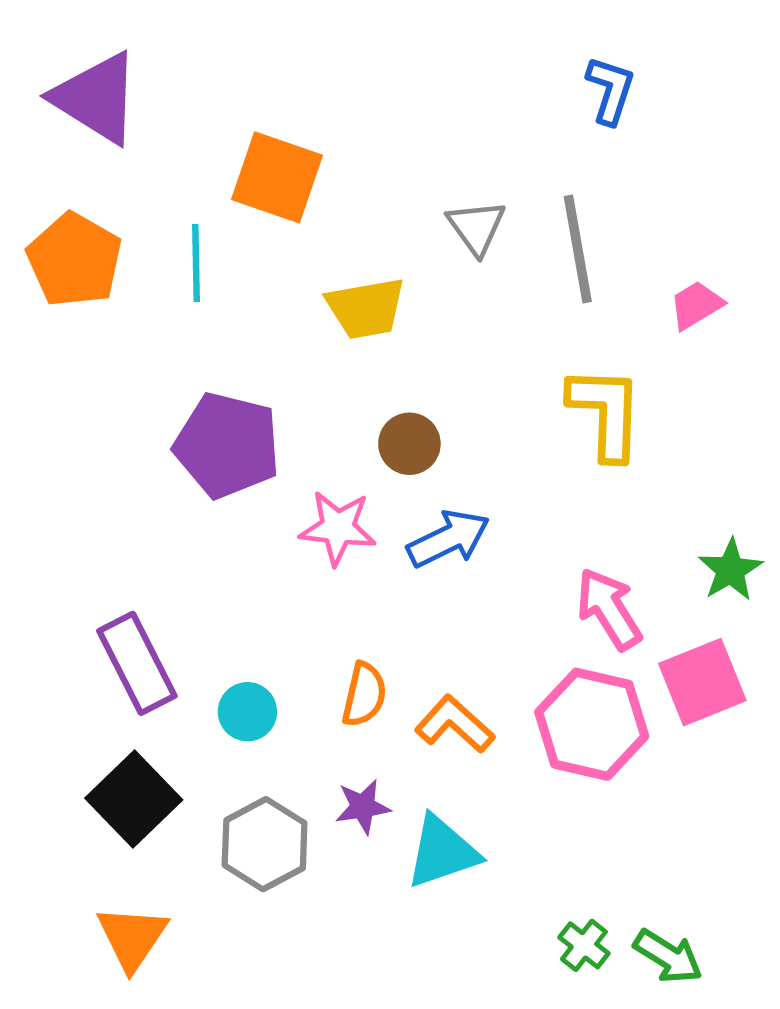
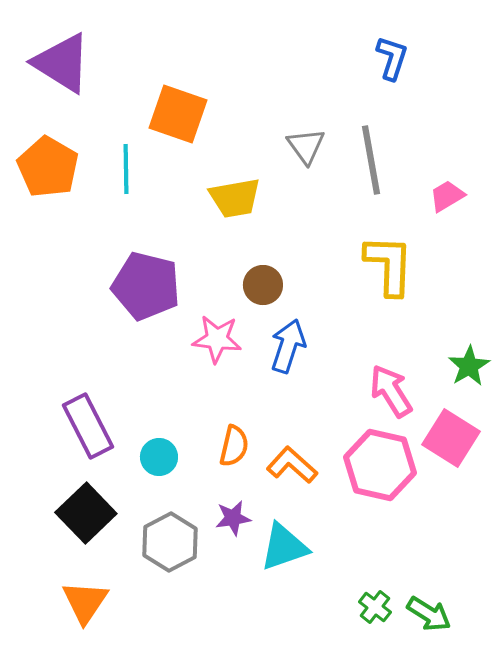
blue arrow: (448, 539) -> (288, 346), turned -46
pink square: (702, 682) -> (451, 438), turned -36

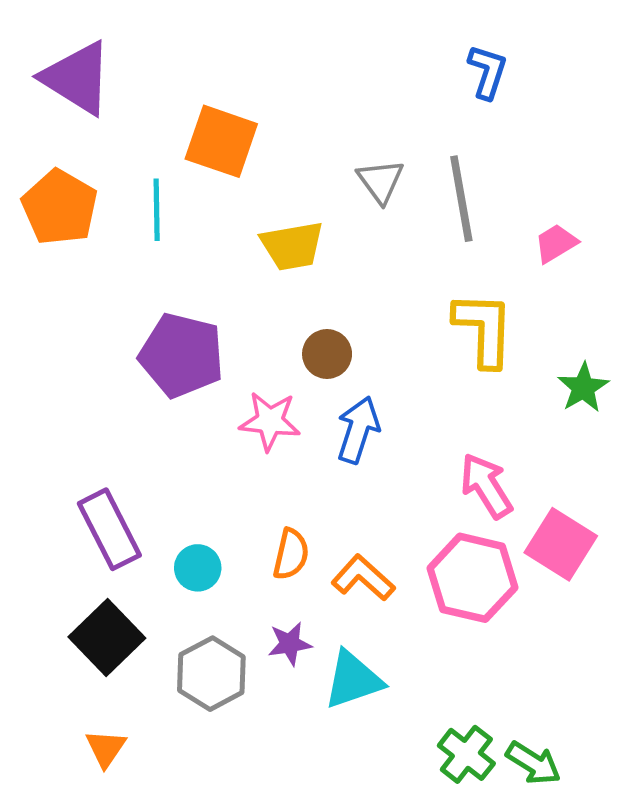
green star: (469, 366) -> (583, 388), moved
orange triangle: (85, 602) -> (106, 748), size x0.7
green cross: (375, 607) -> (466, 754), size x1.4

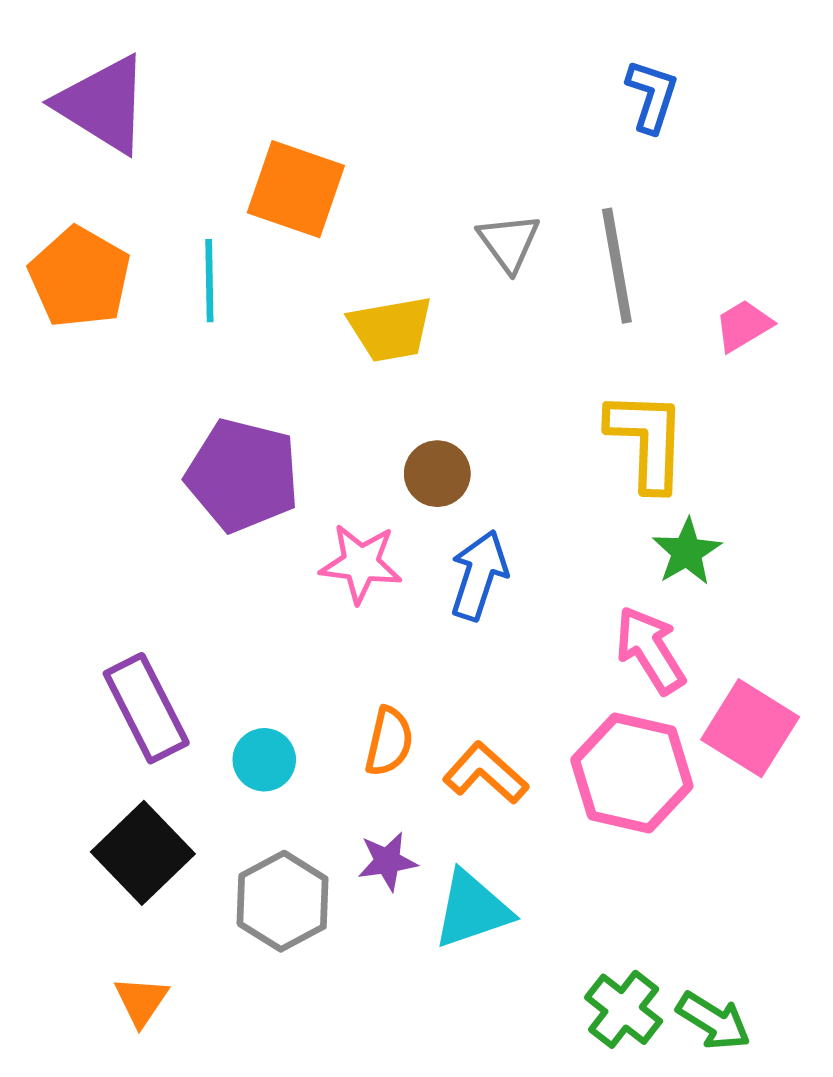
green star: (583, 388) -> (687, 552), moved

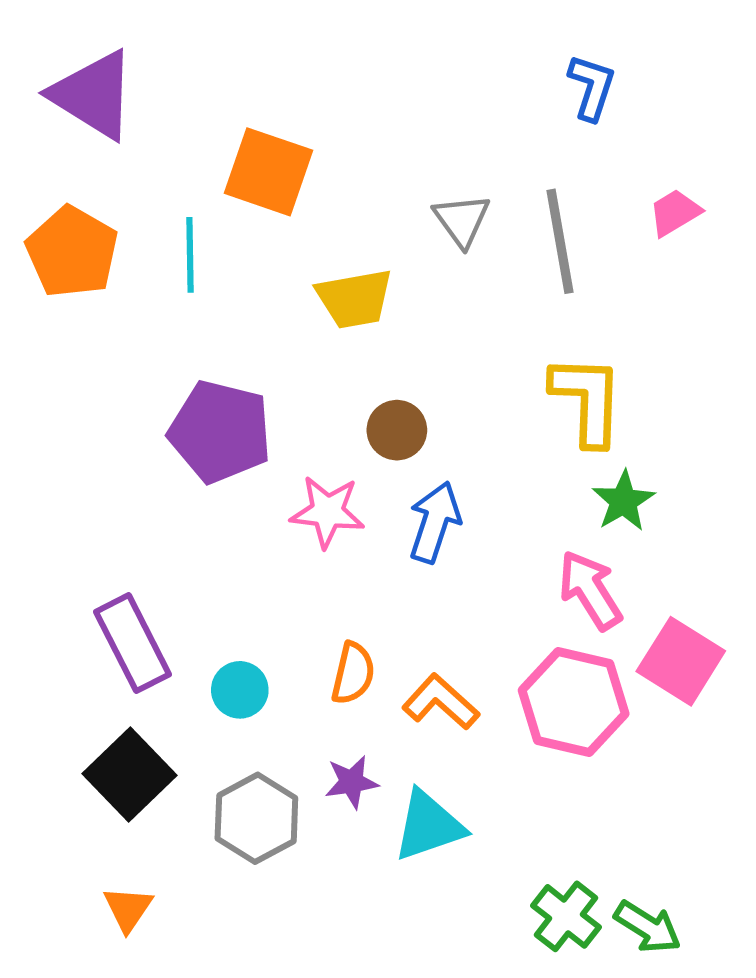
pink trapezoid: (743, 326) -> (675, 213), moved

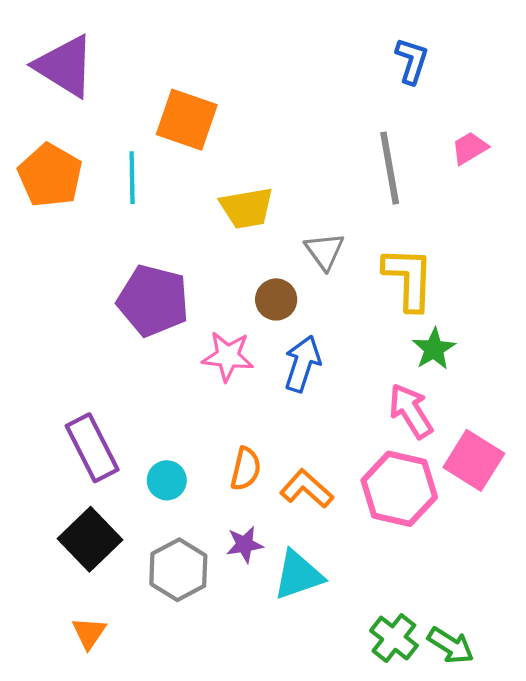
gray triangle: (462, 220) -> (325, 251), moved

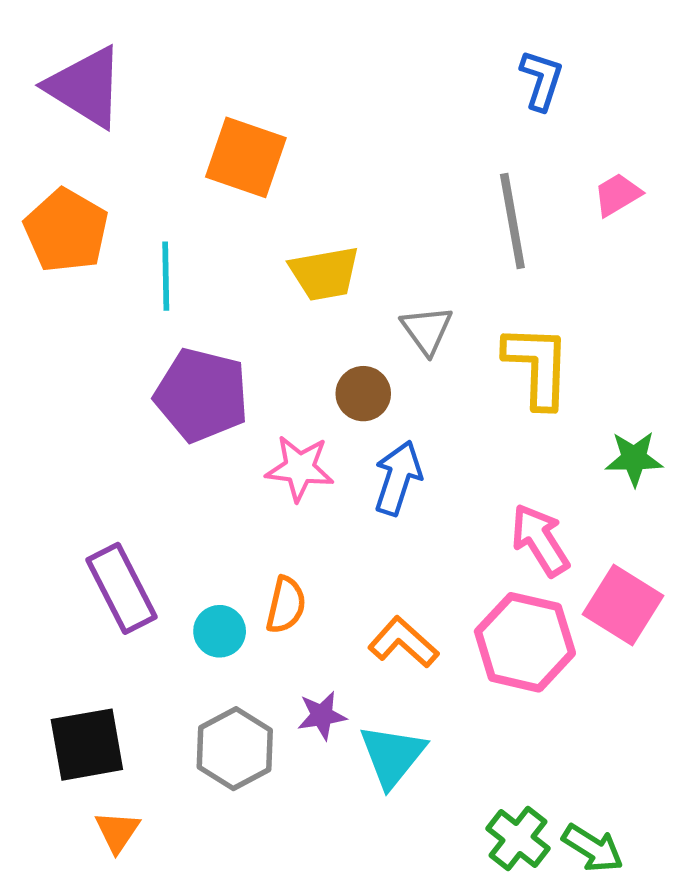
cyan line: (132, 178) -> (166, 276), moved
green star: (434, 349) -> (634, 459), moved, turned 30
orange semicircle: (246, 469) -> (286, 605), moved
black square: (90, 539) -> (87, 745), moved, turned 34
cyan triangle: (298, 575) -> (392, 756), turned -32

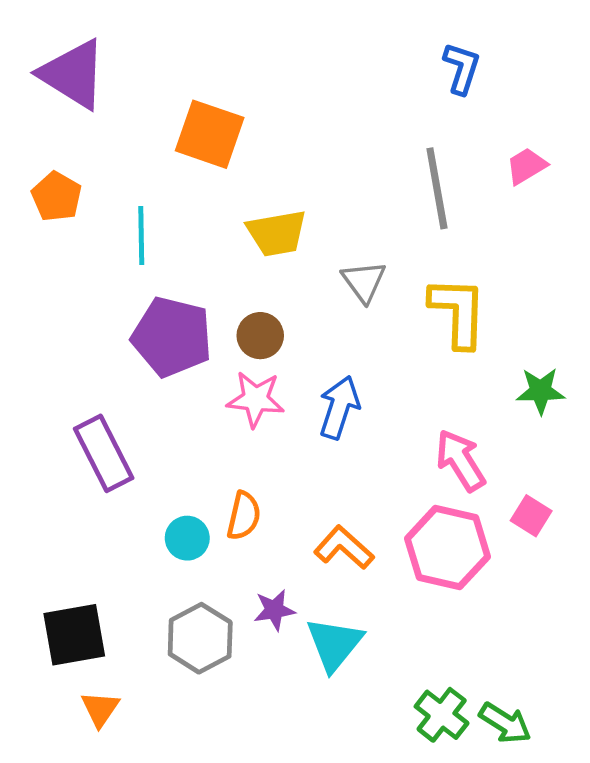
orange pentagon: (66, 231) -> (57, 197), size x0.7
brown circle: (363, 394) -> (260, 336), moved
purple rectangle: (121, 588) -> (104, 453), moved
pink square: (623, 605) -> (531, 516), size x0.6

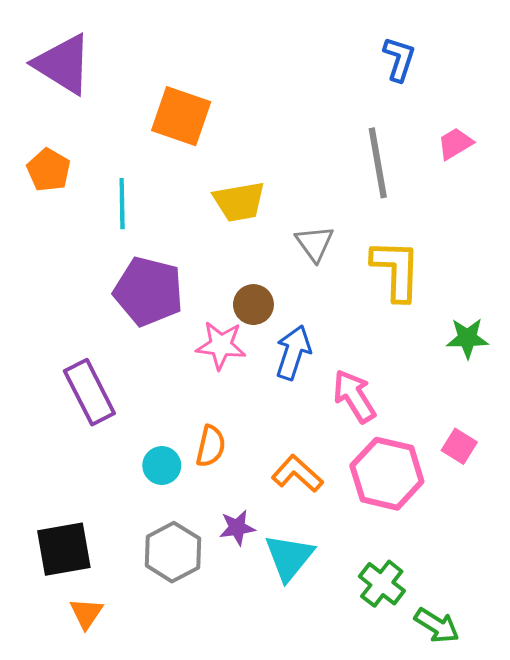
brown circle: (260, 336) -> (253, 305), moved
pink arrow: (460, 460) -> (354, 396), moved
green cross: (442, 715) -> (382, 584), moved

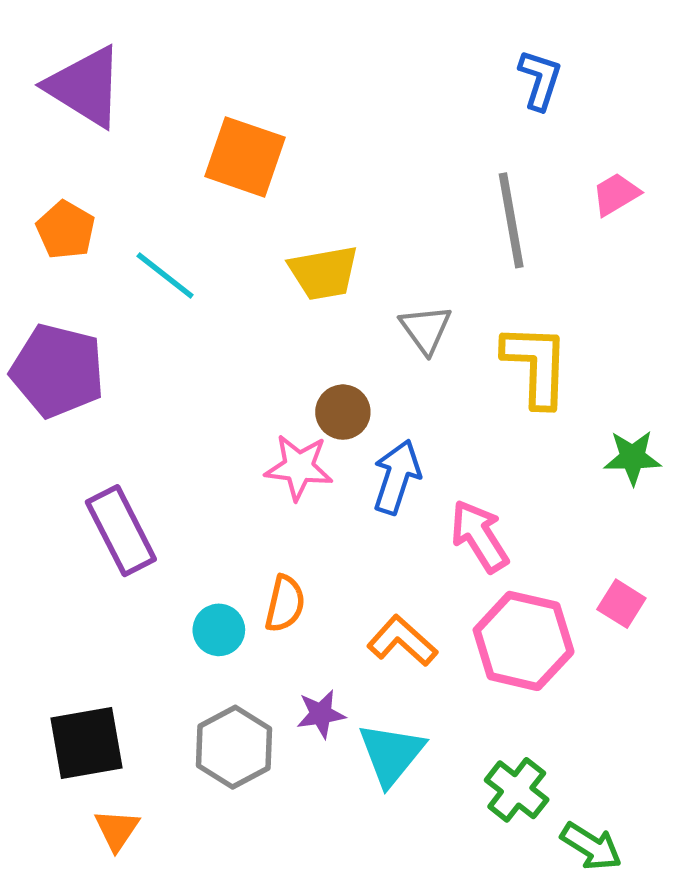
cyan line: (122, 204) -> (165, 276), turned -51
purple pentagon: (149, 291) -> (57, 371), moved

